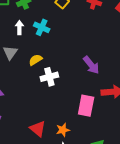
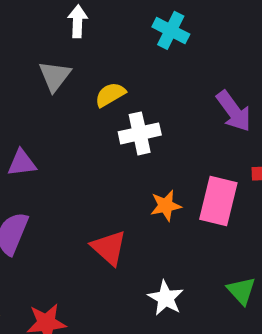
cyan cross: (42, 27) -> (171, 30), moved
orange star: (63, 130) -> (166, 206), moved

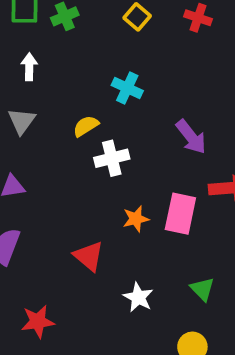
white arrow: (78, 21) -> (29, 67), moved
cyan cross: (171, 30) -> (127, 88), moved
gray triangle: (55, 76) -> (22, 121), moved

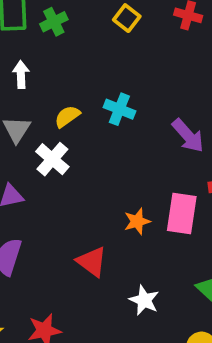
cyan cross: (127, 88) -> (119, 109), moved
yellow semicircle: (86, 126) -> (67, 116), moved
white cross: (112, 158) -> (52, 159), moved, turned -32

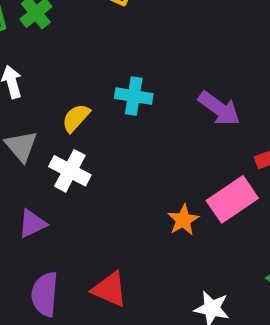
pink rectangle: (182, 213) -> (232, 199), turned 60
red triangle: (92, 262) -> (110, 289), moved

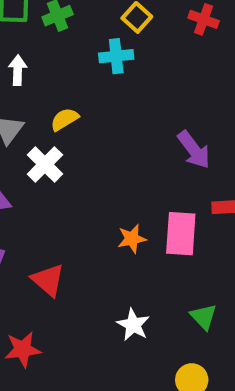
cyan cross: (134, 96) -> (116, 56), moved, turned -32
pink rectangle: (232, 199) -> (181, 234), turned -69

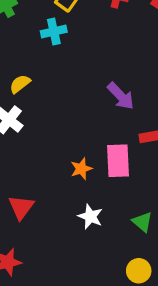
red triangle: (48, 280) -> (21, 207), turned 32
white star: (133, 325) -> (90, 217), moved

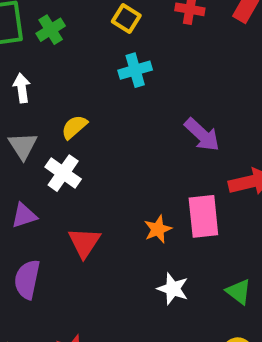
cyan cross: (54, 32) -> (135, 70), moved
red triangle: (21, 207) -> (84, 242), moved

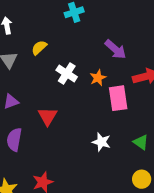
white cross: (63, 173) -> (67, 74), moved
orange star: (158, 229) -> (98, 78), moved

